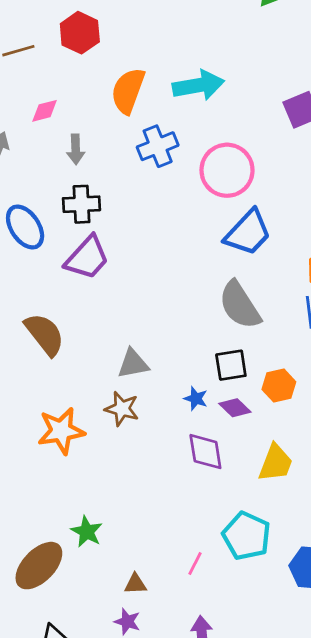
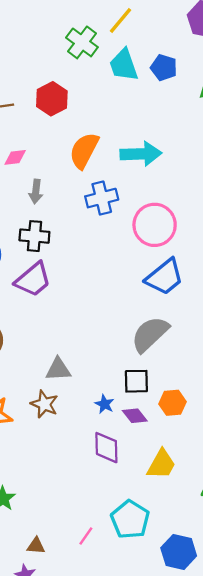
gray semicircle: (240, 305) -> (150, 334), turned 72

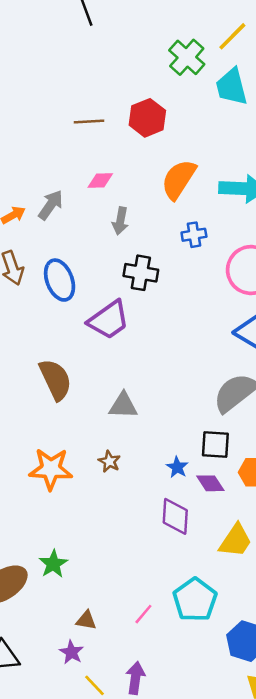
blue cross: (102, 198) -> (194, 235), size x0.7
black cross: (34, 236) -> (141, 273), moved
gray triangle: (58, 369) -> (123, 406), moved
brown star: (44, 404) -> (109, 461), size x0.7

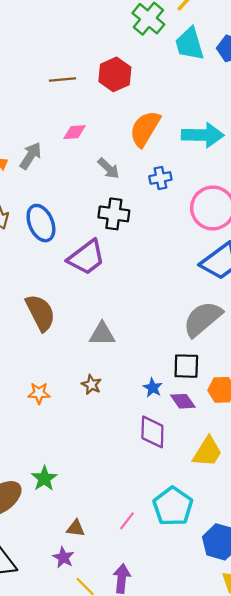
gray arrow: (120, 221) -> (108, 168), moved, turned -55
orange star: (51, 469) -> (39, 393), size x0.6

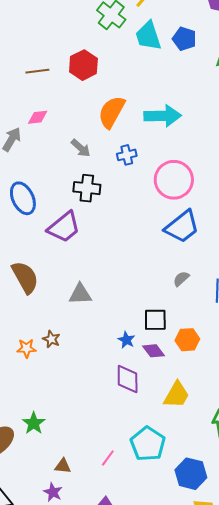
pink diamond: (74, 132) -> (38, 117), moved
gray semicircle: (203, 319) -> (181, 279), moved, size x0.5
brown star: (91, 385) -> (51, 339), moved

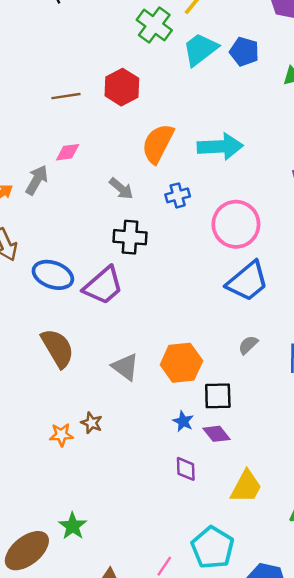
cyan trapezoid: (148, 36) -> (200, 49), turned 72
blue ellipse: (23, 198) -> (53, 275), moved, turned -44
gray triangle: (80, 294) -> (125, 367), turned 40
orange hexagon: (187, 340) -> (181, 363), moved, size x1.4
purple diamond: (128, 379) -> (186, 469), size x0.7

